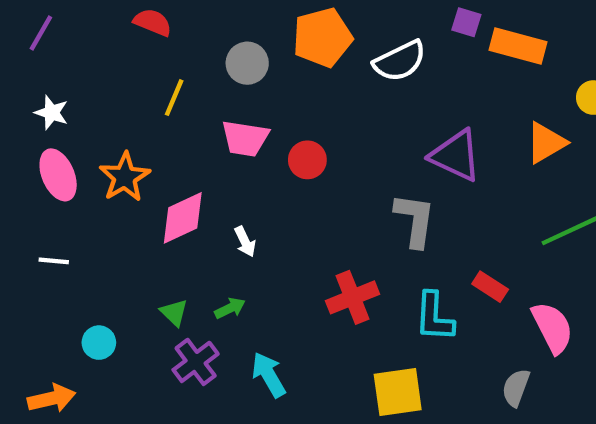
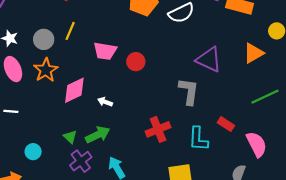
gray circle: (247, 63) -> (44, 39), moved
white arrow: (245, 242) -> (105, 102), turned 136
green arrow: (230, 308) -> (98, 135), size x1.6

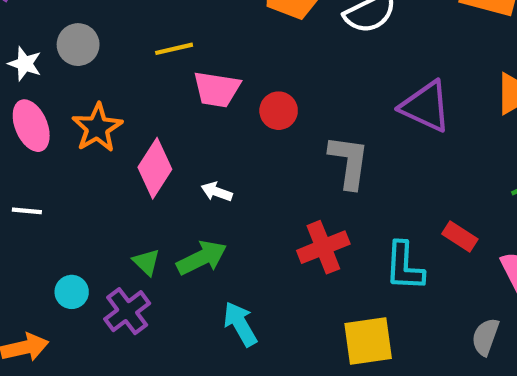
yellow line: (70, 31) -> (174, 49), moved, turned 54
gray circle: (44, 39) -> (78, 45), moved
pink diamond: (74, 90) -> (155, 168), turned -32
gray L-shape: (189, 91) -> (349, 162), moved
purple cross: (81, 161) -> (127, 311), moved

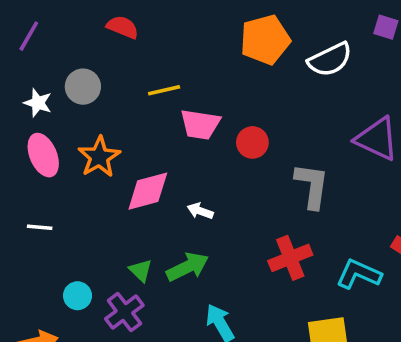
pink diamond: (155, 168) -> (148, 191), turned 42
cyan L-shape: (404, 266) -> (359, 274), turned 111

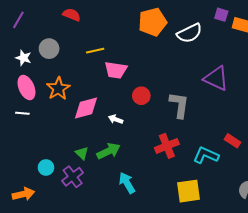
red circle: (252, 142) -> (141, 96), moved
white line: (40, 227) -> (22, 113), moved

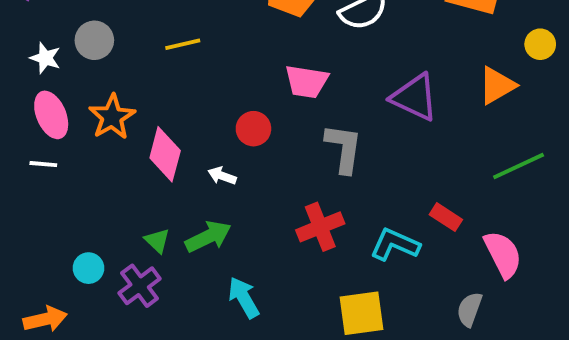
pink trapezoid: (116, 70) -> (306, 82), moved
red circle: (141, 96) -> (253, 129), moved
pink diamond: (86, 108) -> (165, 154), turned -60

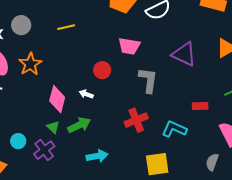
pink diamond: (165, 154) -> (57, 99), moved
red rectangle: (446, 217) -> (200, 106), moved, turned -35
cyan arrow: (244, 298) -> (97, 156), turned 110

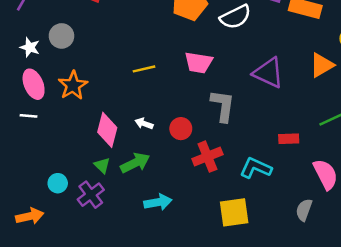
yellow line: (66, 27) -> (144, 69), moved
red circle: (102, 70) -> (181, 129), moved

